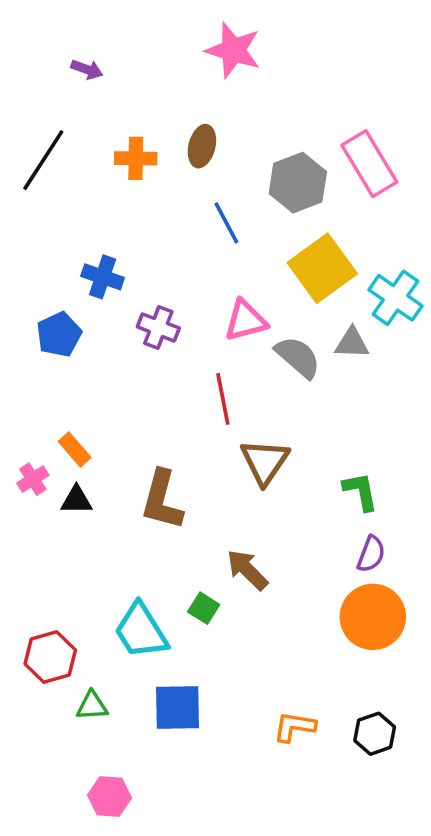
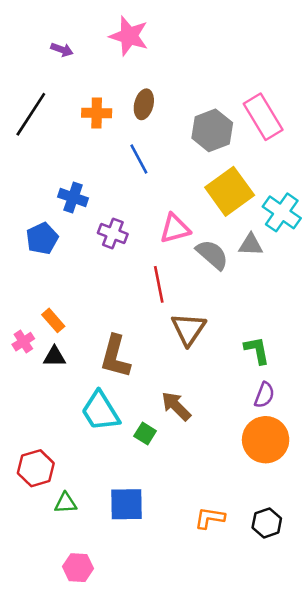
pink star: (233, 50) -> (129, 36), moved
blue line: (226, 223) -> (139, 159), moved
cyan trapezoid: (141, 631) -> (100, 411), moved

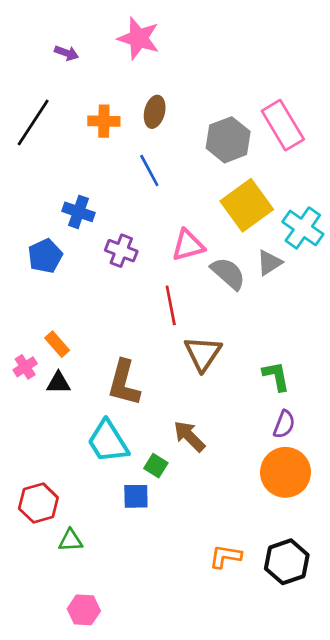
gray triangle: (251, 245) -> (269, 263), turned -35
blue square: (126, 504) -> (136, 496), moved, size x0.7
black hexagon: (267, 523) -> (287, 562), size x1.4

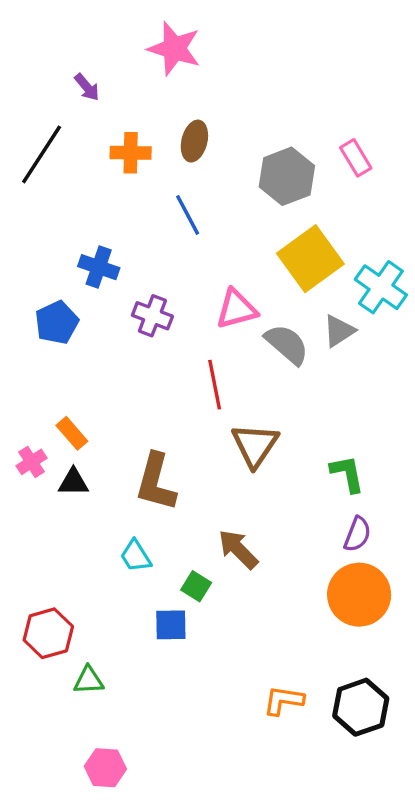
purple arrow: (66, 53) -> (87, 87), moved, turned 30
pink rectangle: (283, 125) -> (356, 158), size x0.6
cyan trapezoid: (108, 442) -> (136, 556), size x0.6

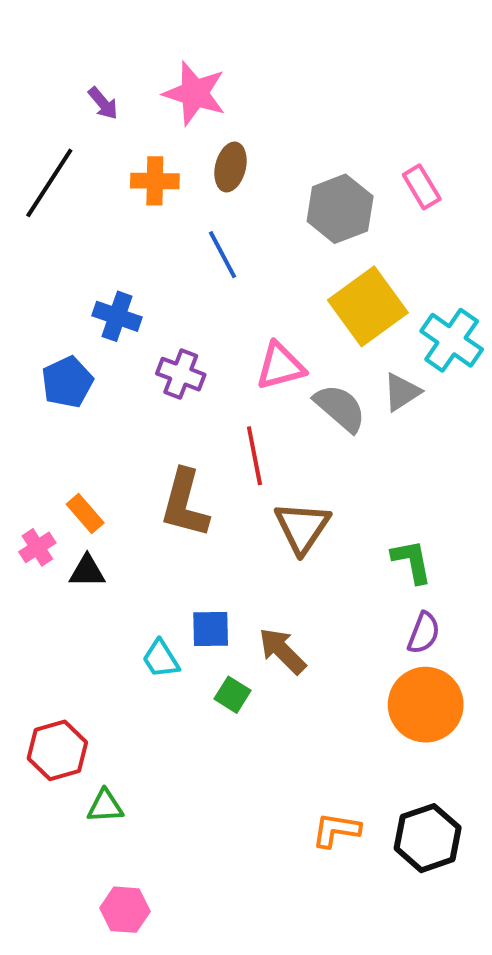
pink star: (174, 49) -> (195, 93), moved
brown L-shape: (156, 482) -> (185, 504), moved
blue square: (171, 625) -> (211, 629), moved

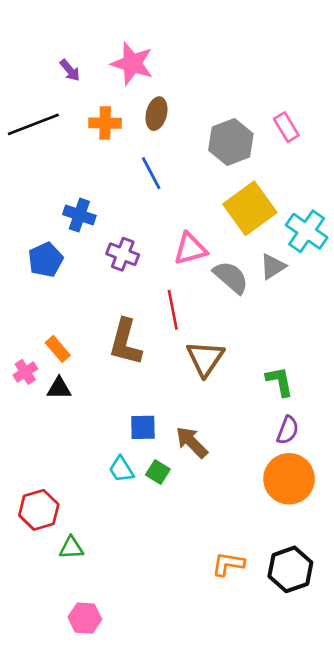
black line: (49, 183) -> (33, 124), turned 36
cyan trapezoid: (161, 659) -> (121, 469), moved

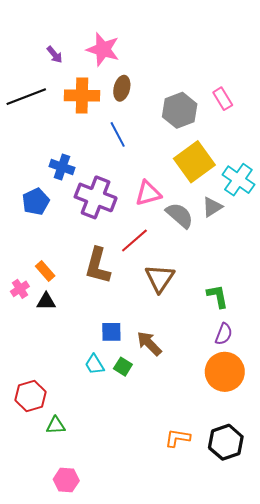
orange cross: (105, 123) -> (82, 96), size x1.4
purple cross: (123, 254) -> (96, 197), size x1.6
red line: (173, 310) -> (134, 241), turned 60

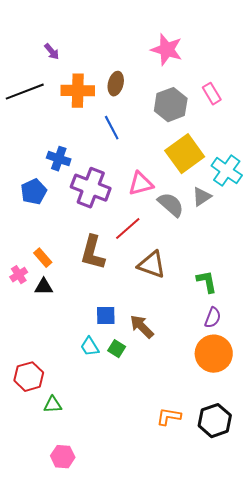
pink star: (103, 49) -> (167, 50), moved
brown triangle: (160, 278) -> (152, 265), turned -44

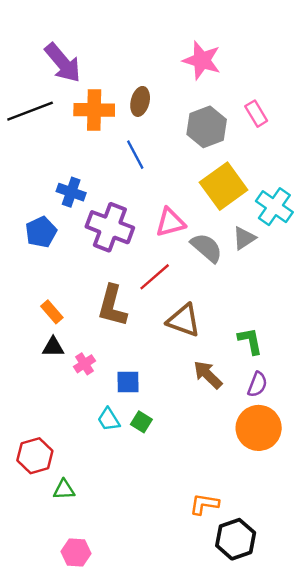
purple arrow: (52, 52) -> (63, 63), size x2.0
pink cross: (19, 275) -> (84, 364), moved
brown arrow: (142, 327) -> (208, 375), moved
black hexagon: (215, 421) -> (236, 539), moved

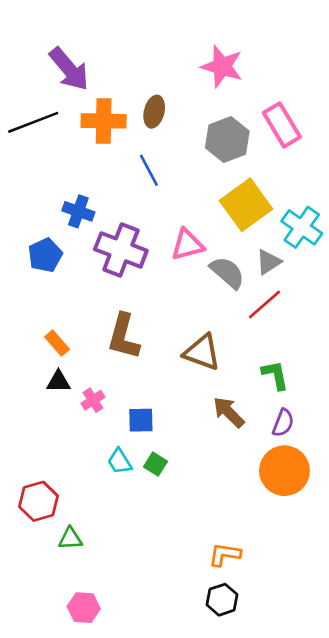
pink rectangle: (256, 114) -> (282, 125), size x1.5
red line: (155, 277) -> (265, 304), moved
black hexagon: (236, 539) -> (222, 600), moved, size x0.7

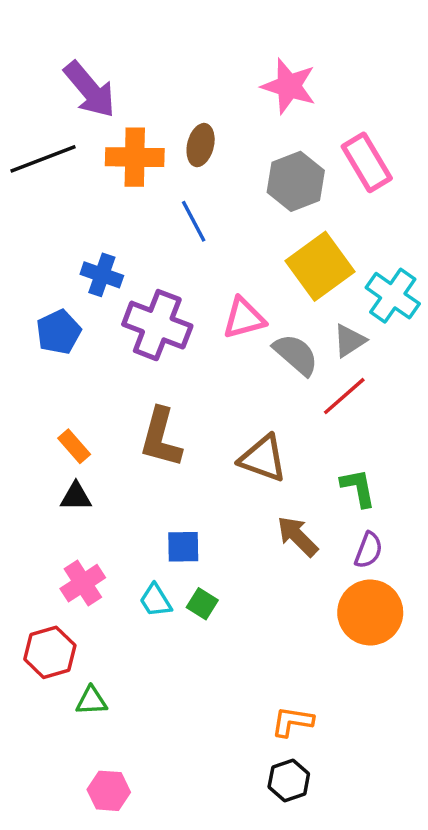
pink cross: (93, 400) -> (83, 583), moved, size x1.4

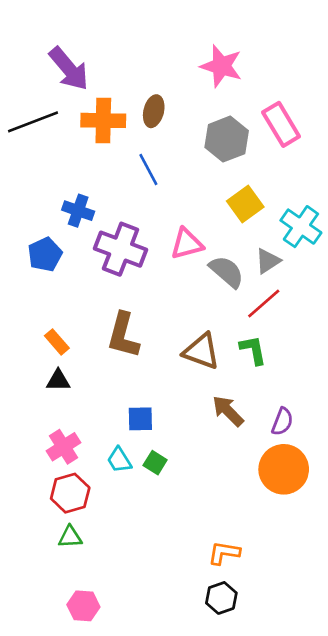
yellow square: (320, 266) -> (245, 204), size x0.7
green L-shape: (358, 488) -> (253, 350), moved
red hexagon: (50, 652) -> (70, 493), moved

